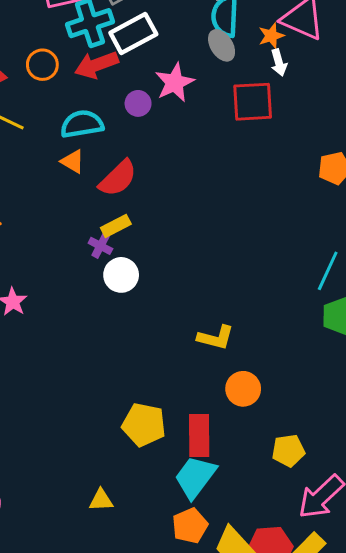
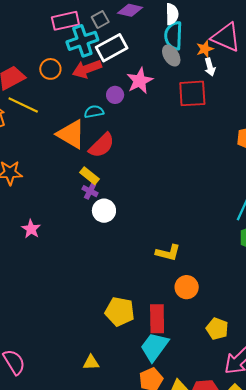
cyan semicircle: (82, 124) -> (94, 112), moved, size x0.7
orange triangle: (73, 162) -> (71, 134), size x1.8
yellow rectangle: (116, 226) -> (89, 176), moved, turned 66
yellow pentagon: (288, 451) -> (217, 329), turned 30

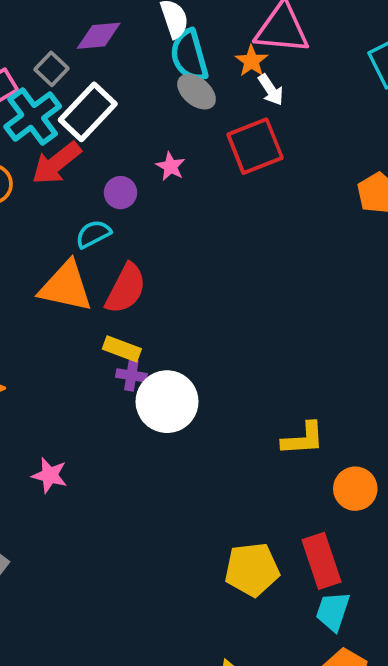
pink star: (140, 81) -> (171, 166), moved, size x0.6
white circle: (104, 211) -> (167, 402), size x1.4
cyan trapezoid: (154, 347) -> (333, 611), size x0.7

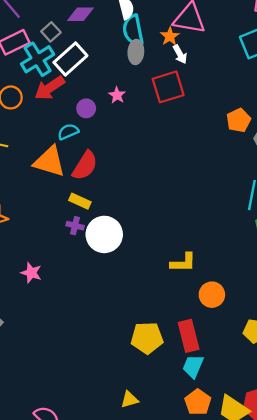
gray ellipse: (197, 92) -> (136, 52), turned 50
purple cross: (131, 375) -> (75, 226), moved

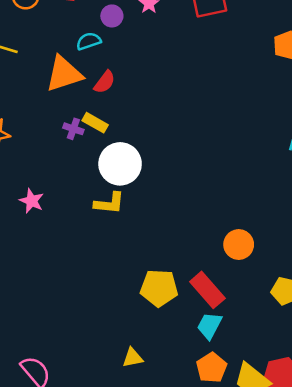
orange triangle: (49, 162) -> (64, 74), turned -40
red semicircle: (85, 166) -> (105, 82), size x0.7
purple cross: (75, 226) -> (73, 129), moved
yellow L-shape: (183, 263) -> (109, 203), moved
red rectangle: (189, 336) -> (207, 290), turned -32

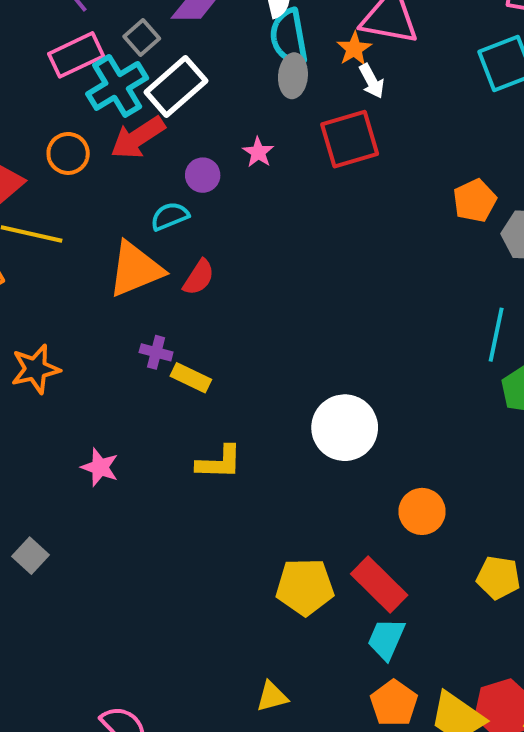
yellow rectangle: (95, 123) -> (191, 378), moved
white circle: (120, 164) -> (345, 428), moved

